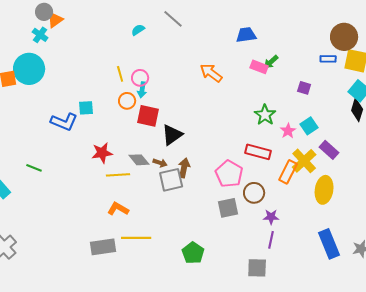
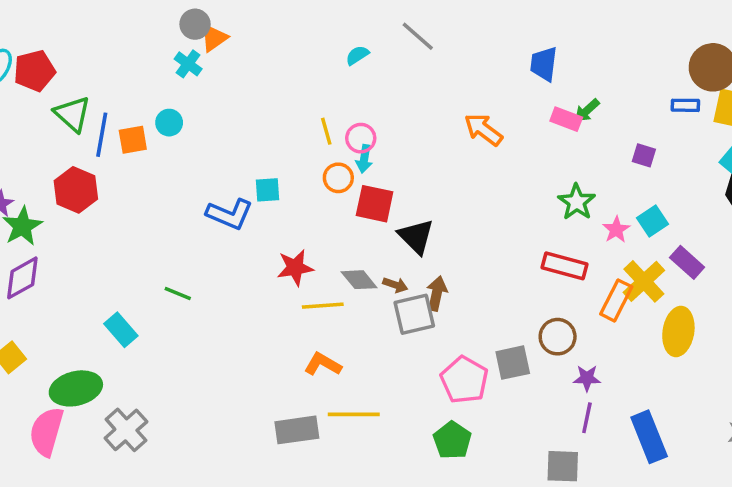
blue trapezoid: (246, 35) -> (544, 64), turned -75
cyan circle: (29, 69) -> (169, 123), size x0.5
black triangle: (172, 135) -> (416, 237), turned -40
pink pentagon: (229, 174) -> (464, 380), moved
blue rectangle: (329, 244) -> (649, 437), moved

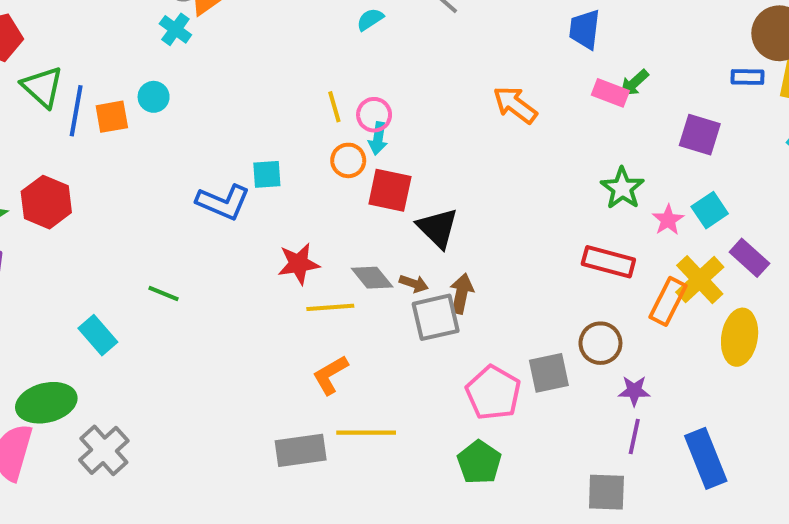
purple square: (644, 155) -> (700, 135), size x1.5
red hexagon: (76, 190) -> (46, 202), moved
orange L-shape: (323, 364) -> (330, 375), turned -60

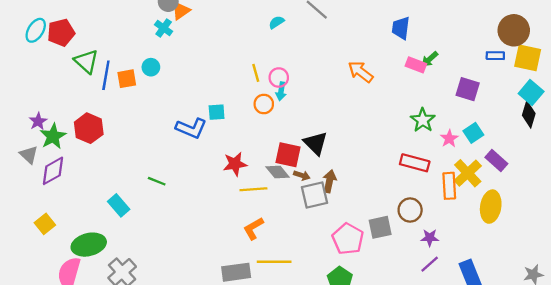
red square: (390, 190) -> (288, 155), moved
orange rectangle: (668, 301) -> (449, 186), turned -30
purple line: (634, 436) -> (430, 264), turned 36

